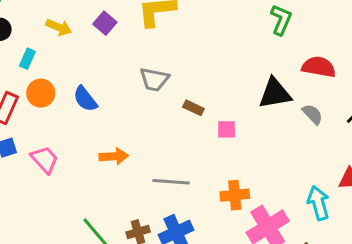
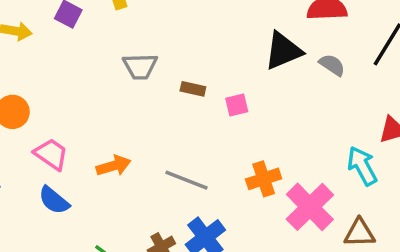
blue semicircle: (85, 99) -> (54, 200), moved
pink trapezoid: (45, 160) -> (51, 154), moved
gray line: (171, 182) -> (186, 180), turned 30

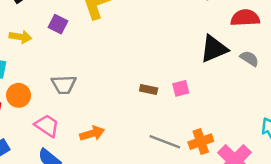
gray trapezoid: (140, 66) -> (64, 85), moved
brown rectangle: (193, 89) -> (149, 90), moved
gray line: (186, 180) -> (165, 142), moved

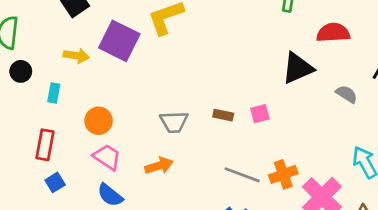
purple square: (58, 24) -> (119, 41), size x1.8
gray semicircle: (249, 59) -> (347, 94), moved
gray trapezoid: (64, 85) -> (174, 122), moved
orange circle: (19, 95) -> (99, 121), moved

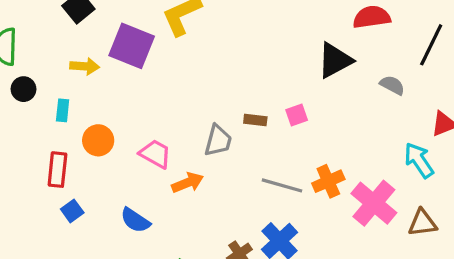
orange circle: (99, 121) -> (98, 140), moved
gray trapezoid: (174, 122) -> (218, 141), moved, turned -68
pink trapezoid: (107, 157) -> (155, 154), moved

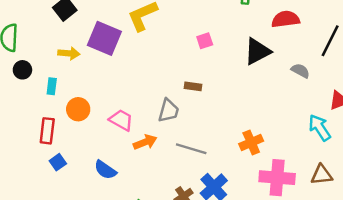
pink square: (297, 115) -> (205, 41), moved
brown rectangle: (255, 120) -> (193, 86), moved
gray line: (282, 185) -> (191, 149), moved
pink cross: (374, 203) -> (277, 178), moved, turned -36

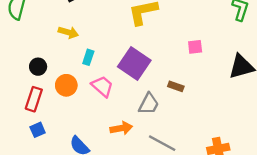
purple square: (104, 38) -> (134, 63), moved
black circle: (22, 70) -> (38, 67), moved
cyan rectangle: (52, 86) -> (88, 57), moved
pink trapezoid: (121, 120) -> (102, 86), moved

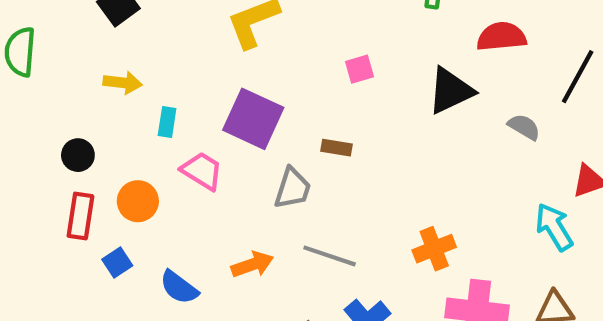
orange circle: (66, 85) -> (138, 201), moved
orange arrow: (121, 128) -> (252, 264), moved
blue square: (38, 130) -> (117, 263), moved

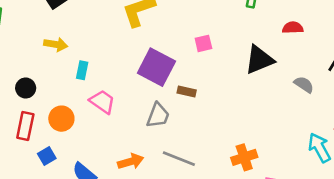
red semicircle: (501, 37) -> (293, 28), size x0.7
purple square: (253, 119) -> (156, 67), moved

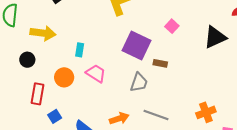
pink square: (203, 43) -> (172, 26), turned -32
yellow arrow: (56, 44) -> (43, 33), moved, size x1.4
black circle: (26, 88) -> (27, 60), moved
orange circle: (61, 119) -> (64, 77), moved

